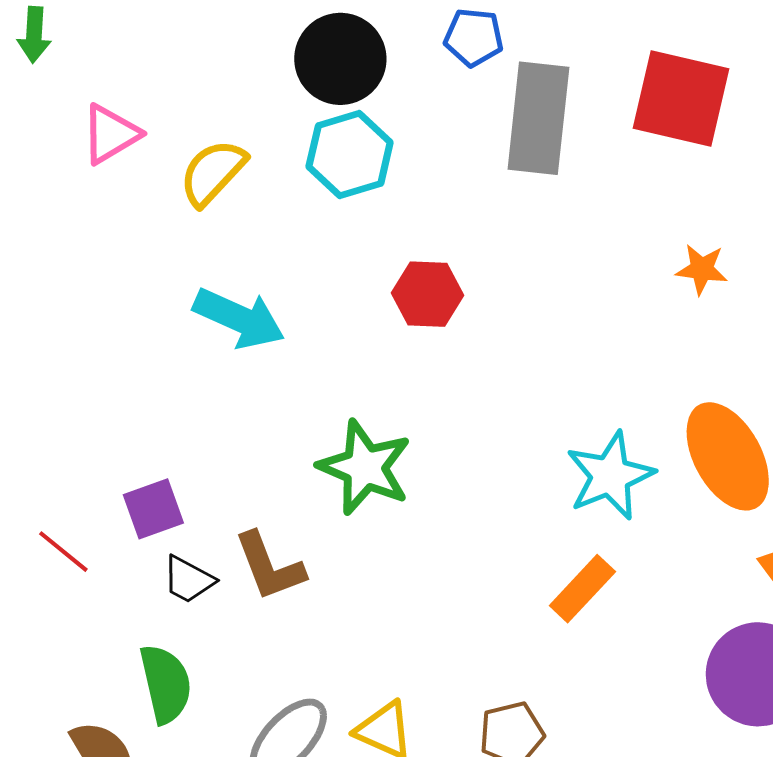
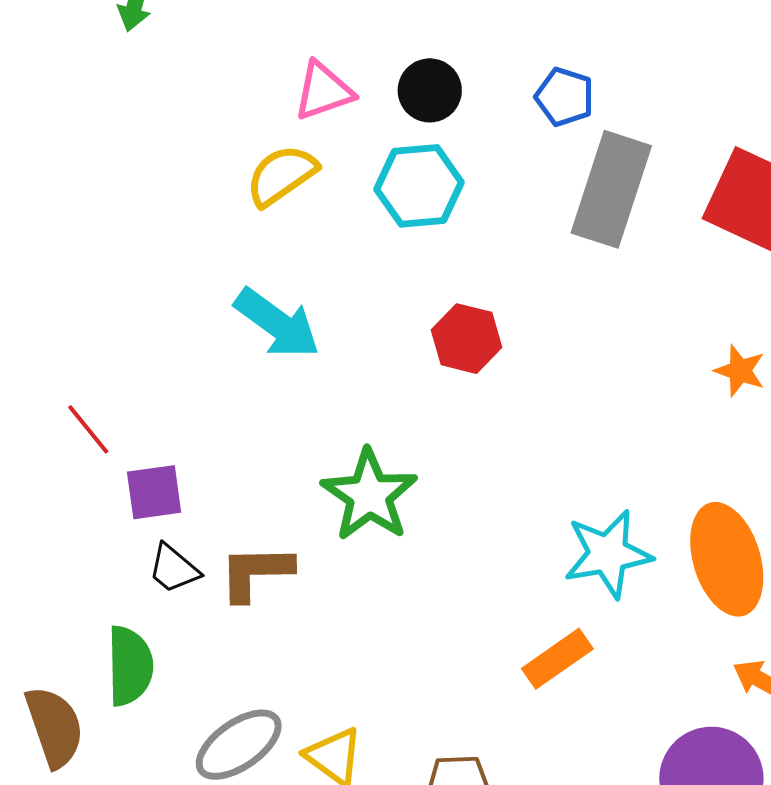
black circle: (340, 59) -> (430, 90), size x0.7
pink triangle: (111, 134) -> (323, 91), moved
red line: (63, 552) -> (88, 429), moved
brown L-shape: (269, 566) -> (256, 572), turned 98

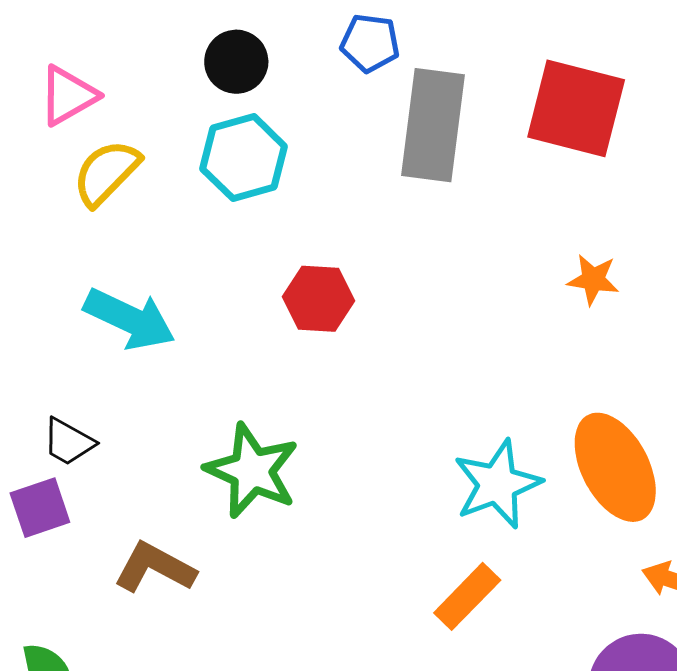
pink triangle: (323, 91) -> (68, 96), moved
black trapezoid: (174, 569) -> (68, 442), moved
brown L-shape: (256, 572) -> (155, 568), turned 40

